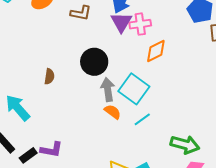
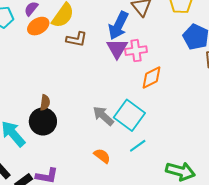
black circle: (94, 62) -> (43, 121), moved
gray arrow: (108, 90) -> (103, 116), turned -40
orange semicircle: (113, 112) -> (102, 156), moved

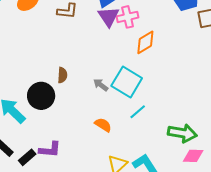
brown semicircle: (45, 103) -> (62, 75), moved
gray arrow: (103, 116) -> (101, 85), size x0.7

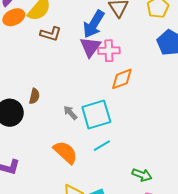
cyan square: (127, 82) -> (96, 115), turned 32
orange semicircle: (103, 125) -> (65, 152), size x1.5
green arrow: (182, 133) -> (142, 175), size x0.7

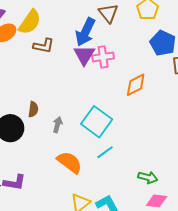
orange diamond: (122, 79) -> (136, 85), moved
gray arrow: (70, 113) -> (57, 125), moved, turned 63
cyan square: (96, 115) -> (97, 122), turned -32

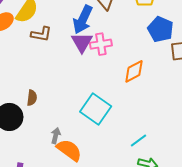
gray arrow: (57, 125) -> (56, 136), moved
cyan line: (105, 152) -> (139, 141), moved

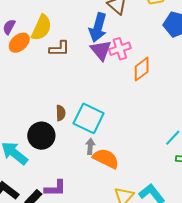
orange diamond: (134, 71) -> (142, 69), moved
cyan square: (96, 109) -> (89, 118), moved

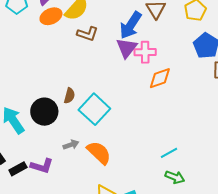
gray arrow: (90, 146) -> (71, 145), moved, turned 49

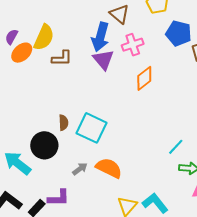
pink cross: (145, 52) -> (133, 45), moved

